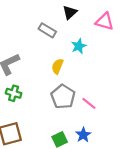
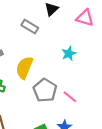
cyan star: (79, 46) -> (69, 54), moved
yellow semicircle: (57, 66) -> (24, 68), moved, size x1.5

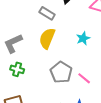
yellow semicircle: (24, 68) -> (47, 38), moved

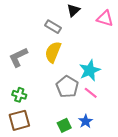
cyan star: (83, 38) -> (90, 70), moved, size x1.5
green cross: (17, 69) -> (19, 95), moved

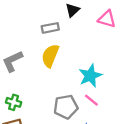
gray rectangle: (53, 27) -> (50, 28), turned -42
gray pentagon: (67, 87) -> (66, 107), moved, turned 30

